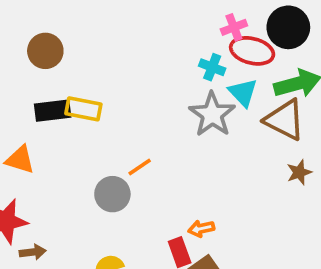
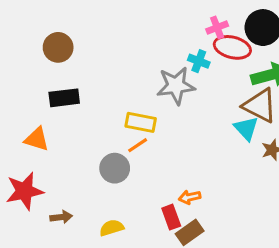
cyan triangle: (243, 93) -> (246, 128), moved
yellow rectangle: (83, 109) -> (141, 122), moved
gray star: (212, 114) -> (176, 86), moved, turned 30
brown arrow: (33, 252) -> (61, 217), moved

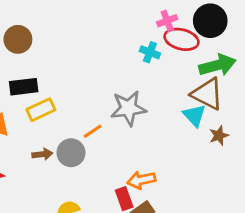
gray star: (176, 86) -> (128, 108), moved
yellow rectangle: (141, 122) -> (41, 110), moved, turned -36
orange arrow: (190, 197) -> (141, 180), size x1.4
brown arrow: (61, 217) -> (42, 154), moved

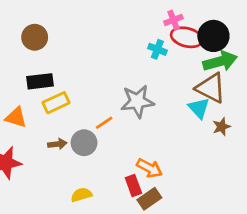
black circle: (210, 21) -> (213, 36), moved
orange arrow: (141, 180) -> (149, 168), turned -140

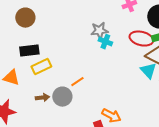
red ellipse: (187, 37) -> (141, 39), moved
cyan cross: (157, 49) -> (105, 42), moved
gray star: (137, 101) -> (99, 31), moved, size x0.7

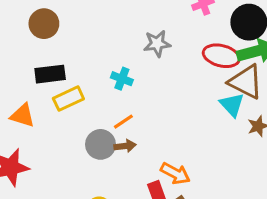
cyan cross: (105, 42) -> (122, 79), moved
brown arrow: (42, 98) -> (125, 146), moved

